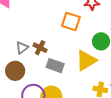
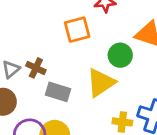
orange square: (71, 22) -> (77, 30), turned -30

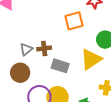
brown cross: (36, 68) -> (44, 48), turned -32

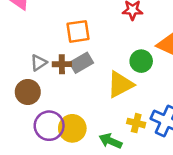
orange square: (74, 21) -> (78, 31), moved
gray rectangle: (60, 66) -> (81, 63), moved, turned -54

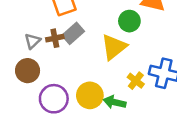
yellow cross: (136, 123) -> (136, 81), turned 35
yellow circle: (72, 128) -> (90, 95), moved

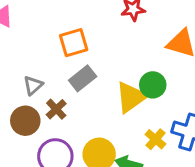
green circle: (129, 21) -> (153, 85), moved
brown cross: (55, 38) -> (56, 109), moved, turned -35

